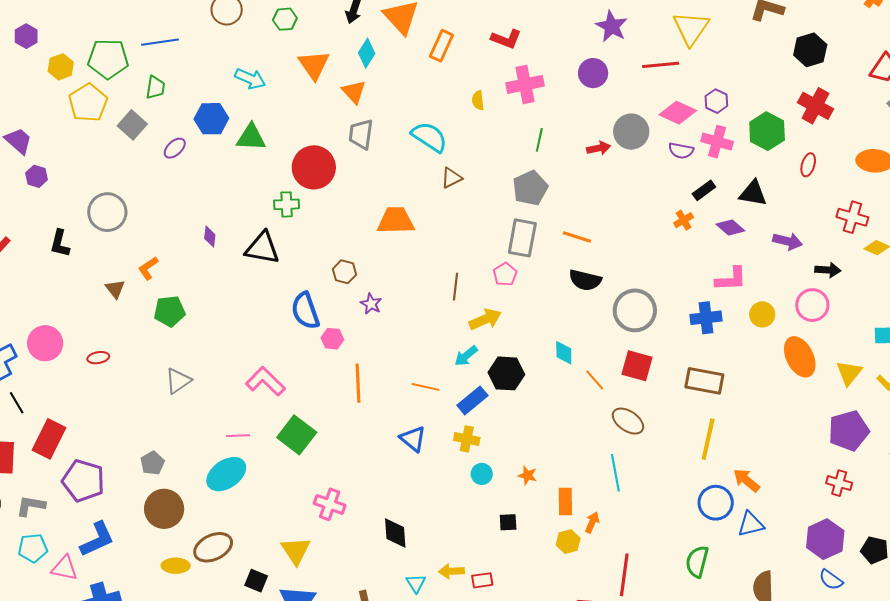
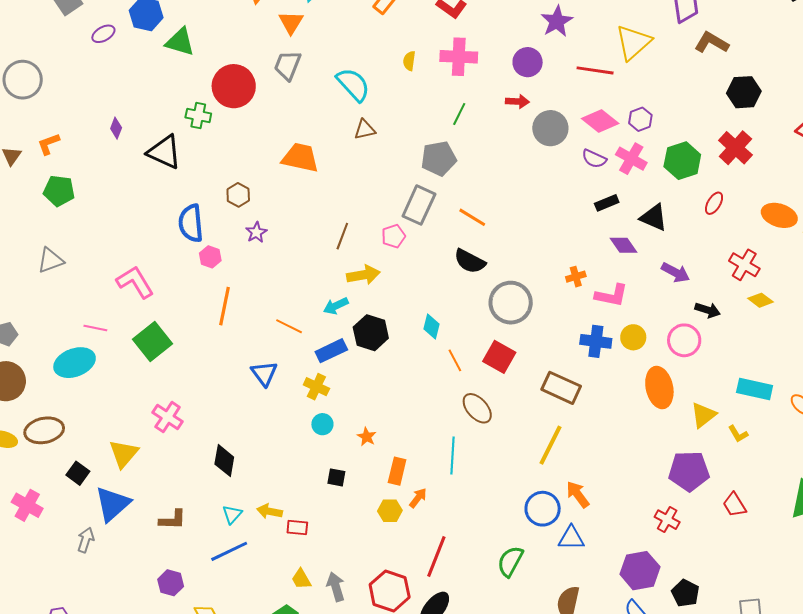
red arrow: (599, 148) -> (517, 101), moved
orange cross: (684, 220) -> (576, 277), moved
blue cross: (706, 318) -> (596, 341), moved

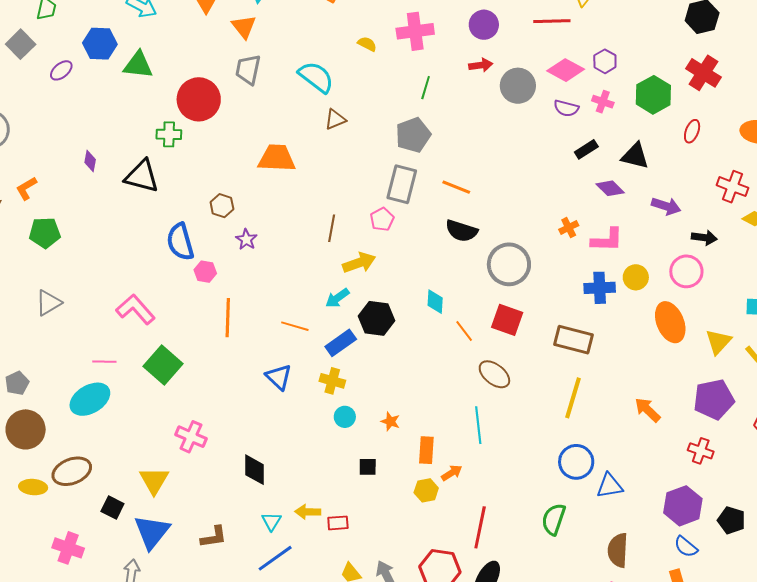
yellow semicircle: (409, 61) -> (367, 44), turned 120
pink cross: (631, 159) -> (603, 102), size x0.7
orange arrow: (578, 494) -> (648, 410), moved
orange arrow: (418, 498) -> (452, 473), turned 30

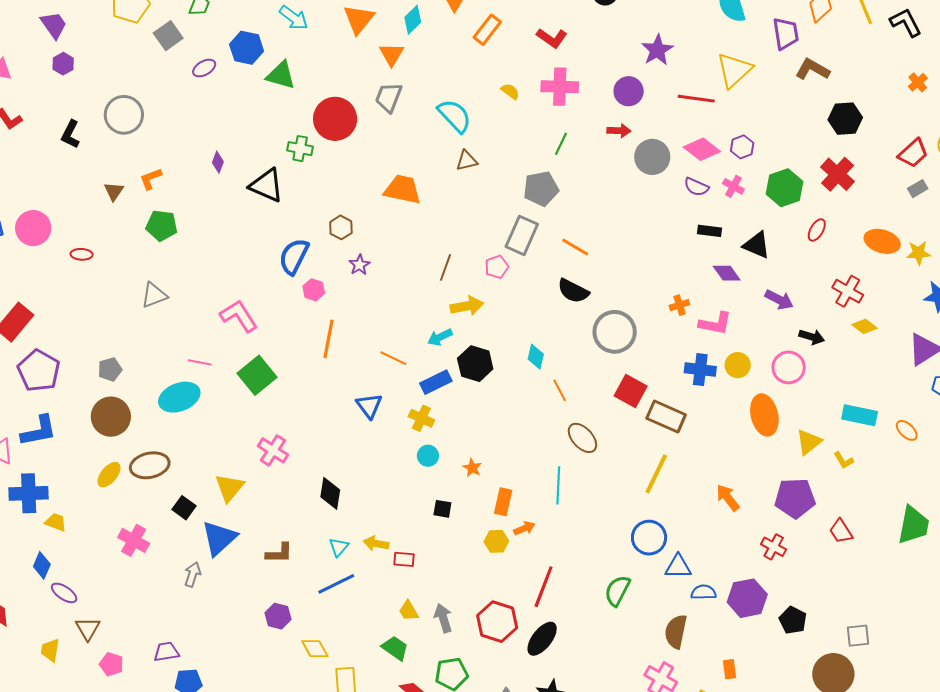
black rectangle: (586, 149) -> (709, 231), turned 30
blue semicircle: (180, 242) -> (294, 256), turned 33
red square: (507, 320) -> (631, 391), moved
yellow ellipse: (33, 487) -> (109, 475), turned -64
blue semicircle: (686, 547) -> (704, 592), moved, turned 130

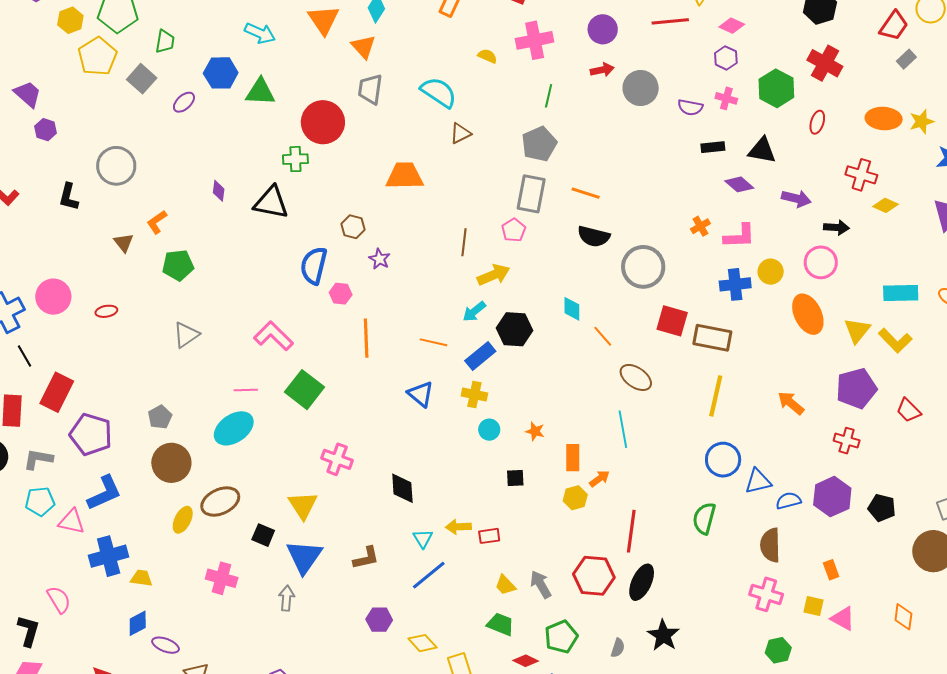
pink diamond: (702, 149) -> (732, 26), moved, size x0.7
yellow L-shape: (844, 460) -> (895, 341), size x1.6
blue diamond: (42, 565) -> (138, 623), turned 52

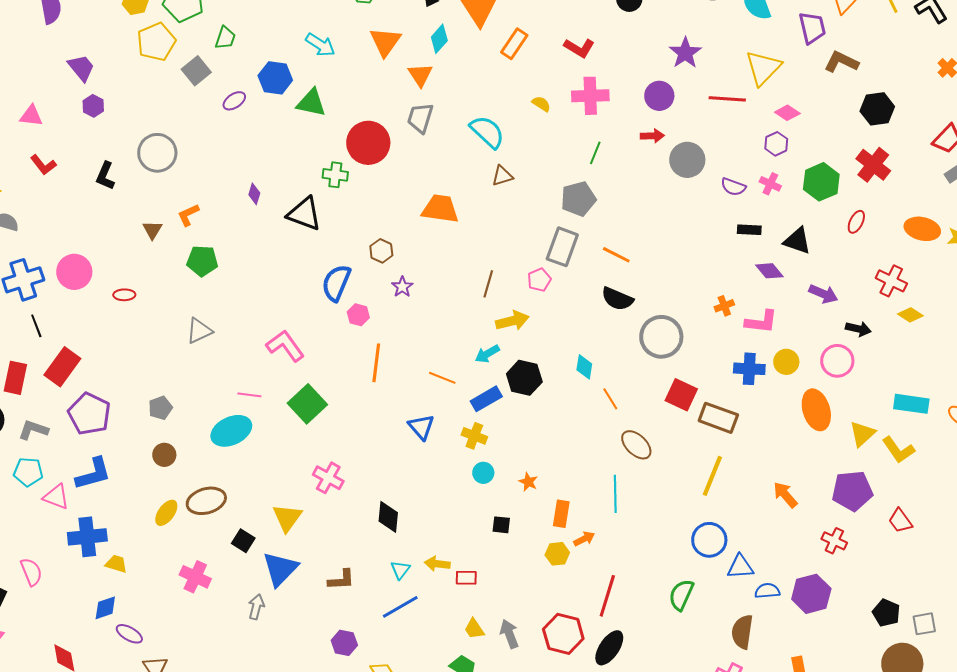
brown circle: (171, 463) -> (164, 455), size x0.6
black pentagon: (882, 508) -> (886, 613), moved

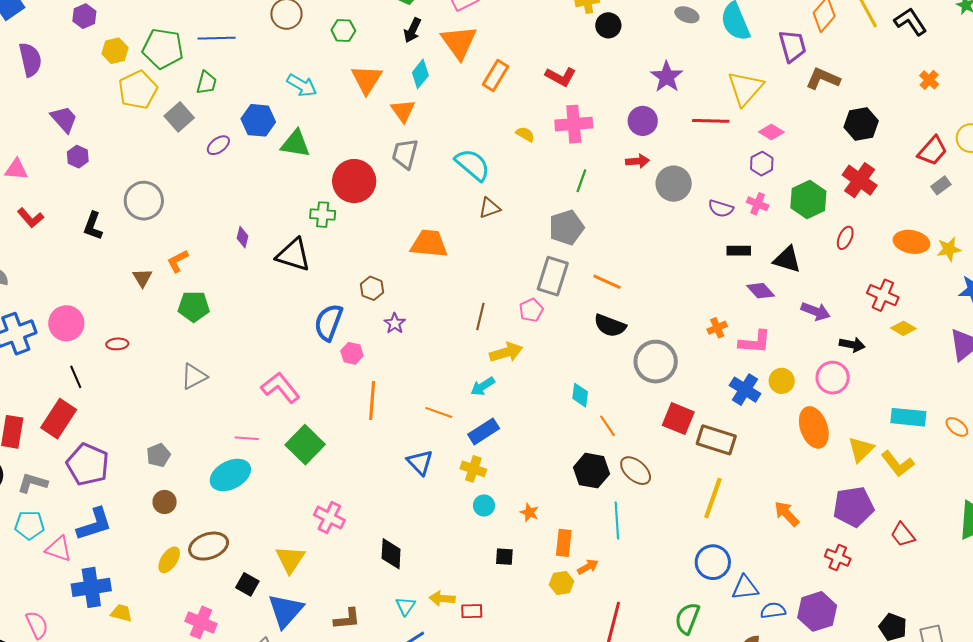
black line: (36, 326) -> (76, 377), moved
blue cross: (749, 369) -> (745, 390), turned 32
black hexagon: (524, 378) -> (592, 471), moved

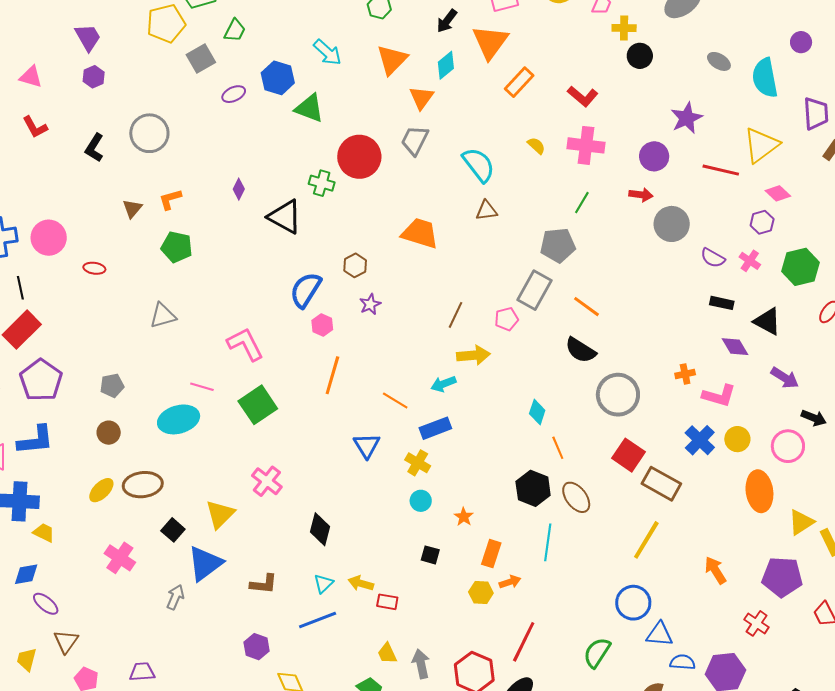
black line: (76, 377) -> (20, 288), moved

